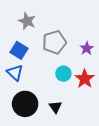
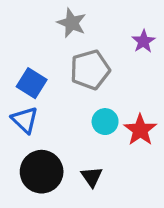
gray star: (27, 21) -> (72, 23), moved
purple star: (87, 48) -> (143, 41), moved

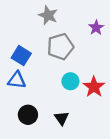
blue triangle: (25, 120) -> (17, 80), turned -36
black circle: (42, 172) -> (28, 115), size x0.7

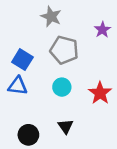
gray pentagon: (60, 47) -> (64, 50), turned 30
cyan circle: (70, 81) -> (62, 87), moved
black circle: (28, 115) -> (28, 135), moved

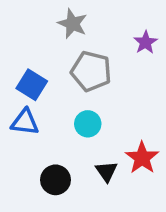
red star: (100, 93) -> (142, 158), moved
black triangle: (65, 126) -> (106, 171), moved
black circle: (28, 135) -> (56, 180), moved

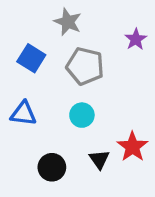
blue square: (32, 85) -> (31, 58), moved

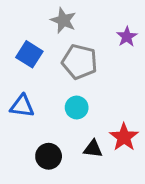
black triangle: (99, 159) -> (93, 149), turned -48

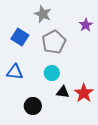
gray pentagon: (80, 62) -> (54, 42), turned 30
black triangle: (93, 149) -> (63, 92), moved

